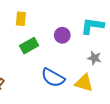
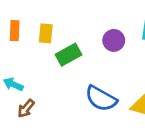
yellow rectangle: (21, 19) -> (46, 33), moved

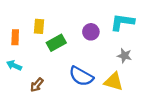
orange rectangle: (15, 31) -> (15, 37), moved
brown arrow: (26, 108) -> (37, 85), moved

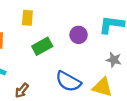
yellow rectangle: (39, 26) -> (27, 18), moved

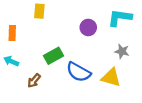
green rectangle: (42, 46) -> (54, 56), moved

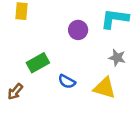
blue semicircle: (79, 72) -> (67, 82), size x0.6

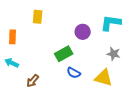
green rectangle: (38, 63) -> (64, 54), moved

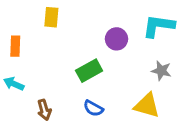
blue semicircle: (74, 73) -> (93, 108), moved
brown arrow: (33, 81) -> (44, 110), turned -56

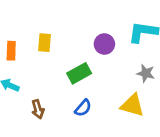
yellow rectangle: (51, 17) -> (44, 43), moved
blue semicircle: (93, 108) -> (83, 108), turned -78

